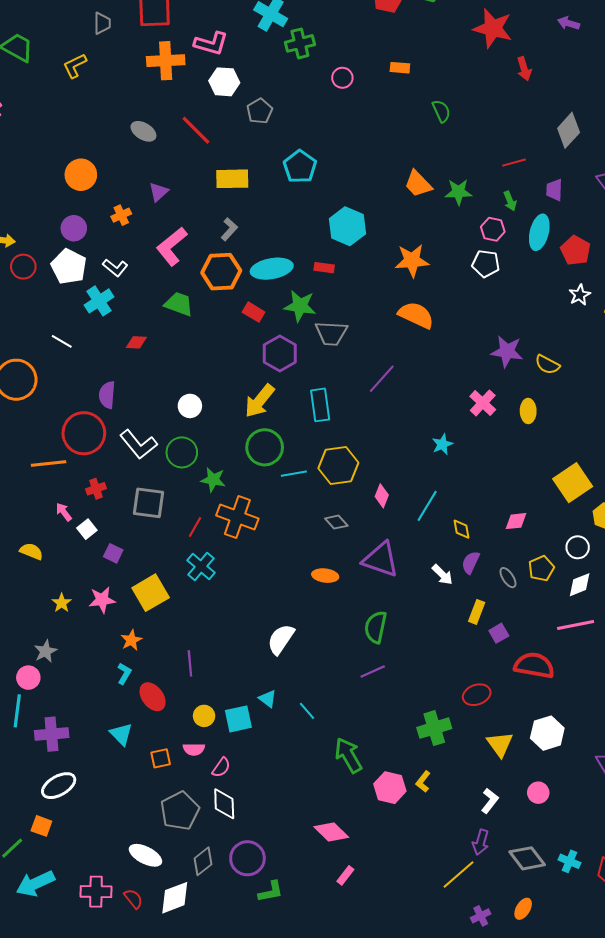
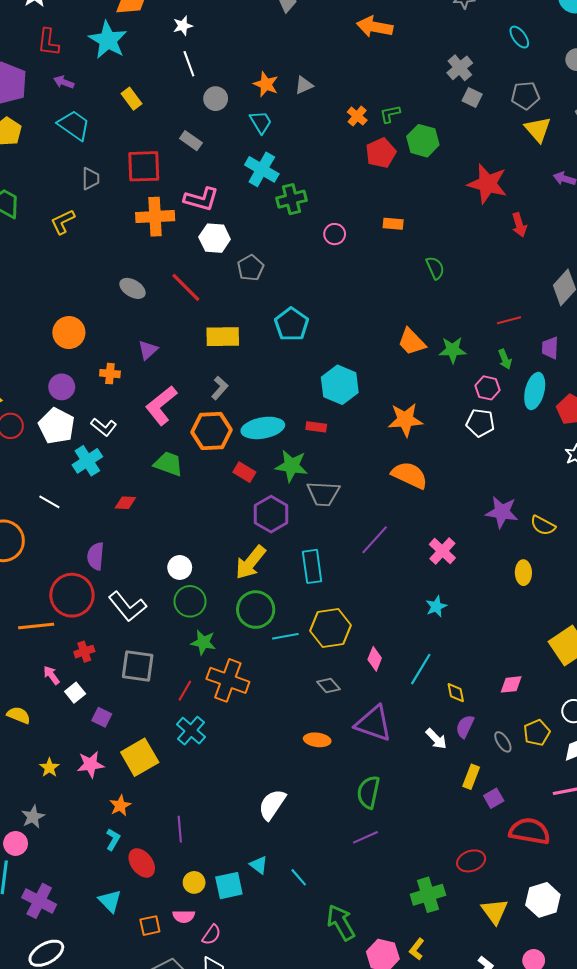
orange cross: (121, 215) -> (110, 374), turned 30
pink cross: (483, 403) -> (442, 551), moved
green circle: (182, 452) -> (190, 601), moved
purple cross: (52, 734) -> (39, 901), turned 32

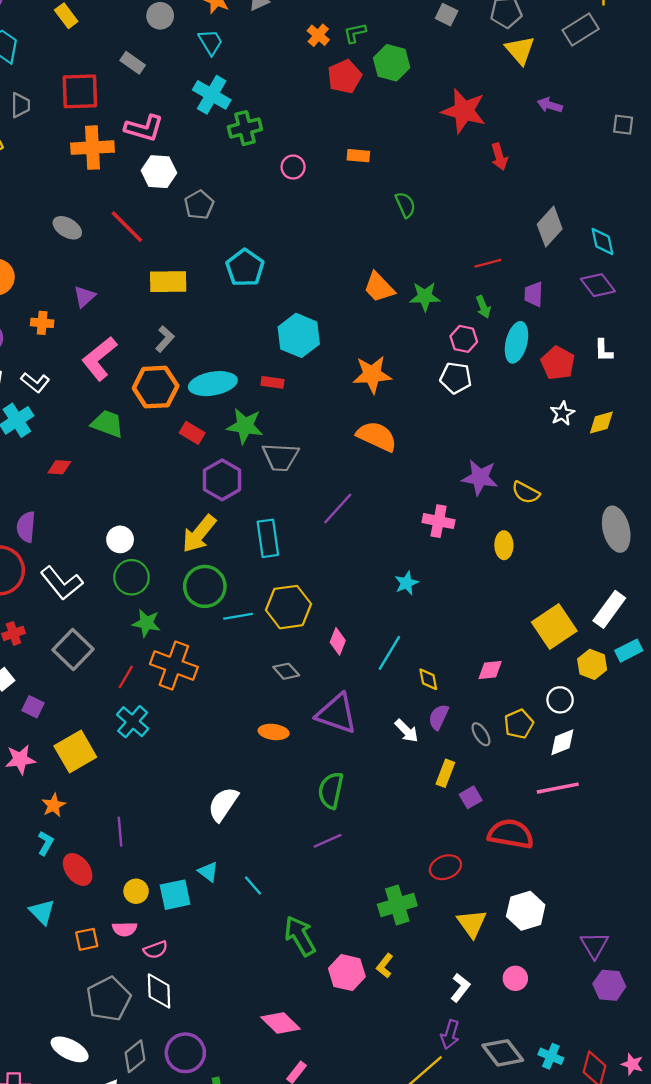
pink cross: (442, 551) -> (439, 521), moved, turned -32
gray square: (138, 666) -> (73, 649), turned 36
pink semicircle: (212, 935) -> (156, 950), turned 35

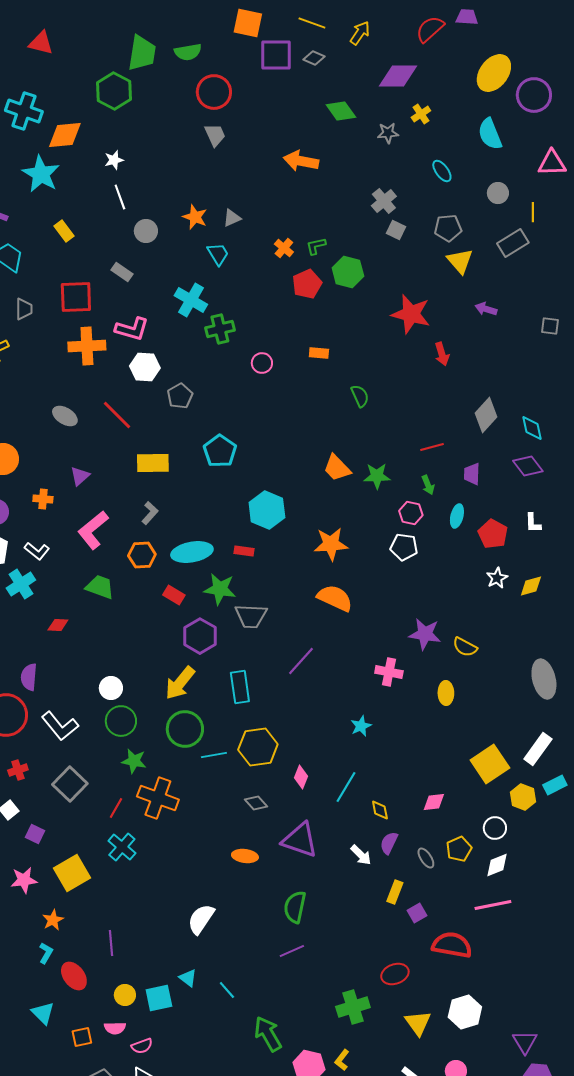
cyan trapezoid: (211, 42) -> (218, 254), moved
cyan ellipse: (516, 342) -> (457, 516), size x0.7
orange hexagon: (156, 387) -> (142, 555), size x0.7

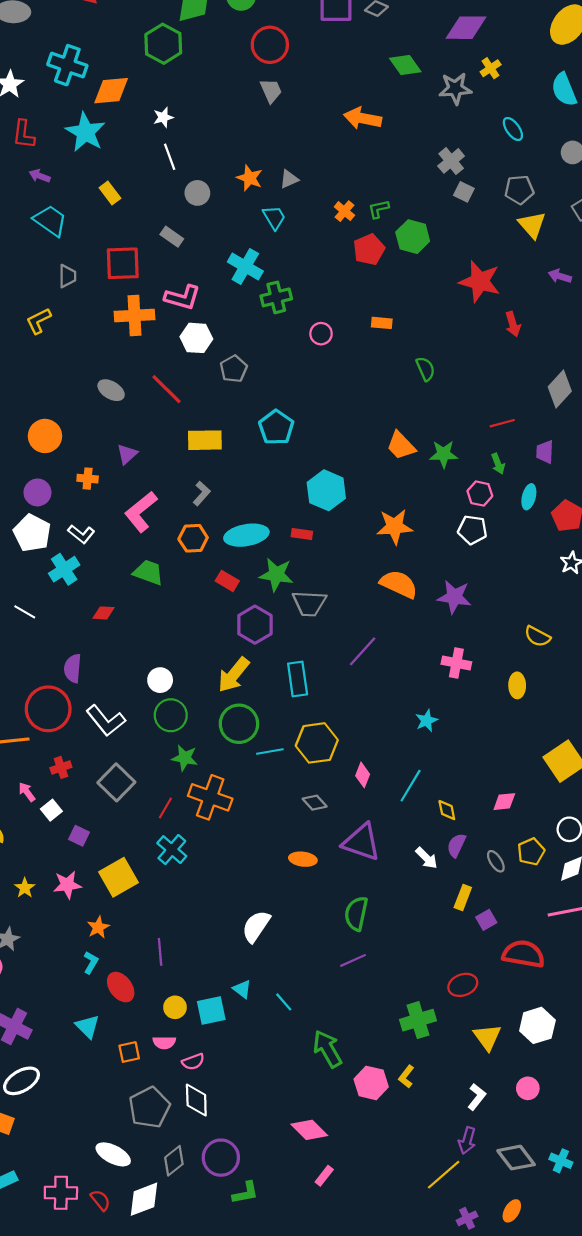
gray star: (388, 133) -> (455, 88), size x1.4
purple star: (425, 634) -> (454, 597), moved

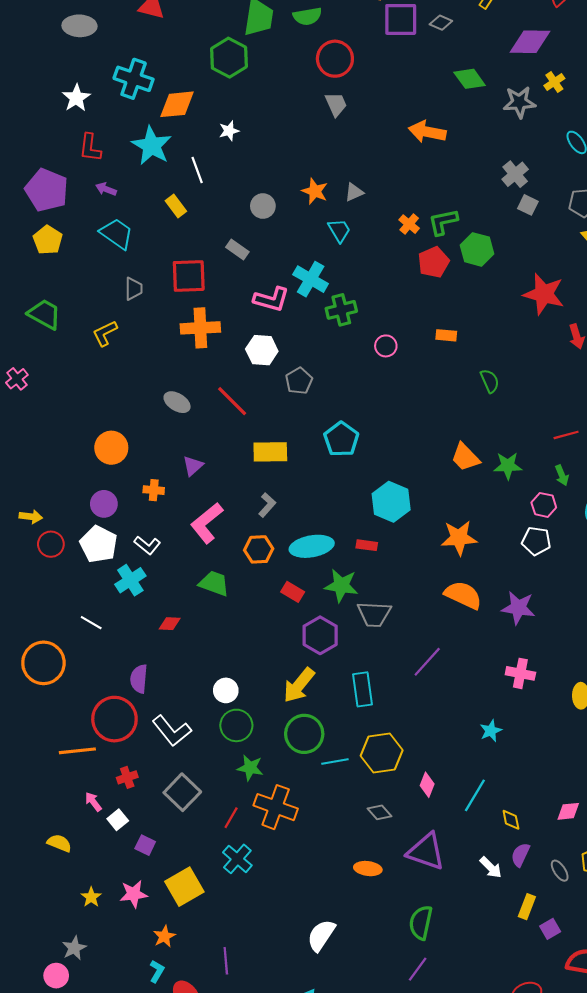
white line: (170, 157) -> (197, 170), moved
green L-shape: (379, 209) -> (443, 222), size x1.4
pink L-shape: (182, 297) -> (271, 299), moved
purple line: (353, 960) -> (418, 969), turned -30

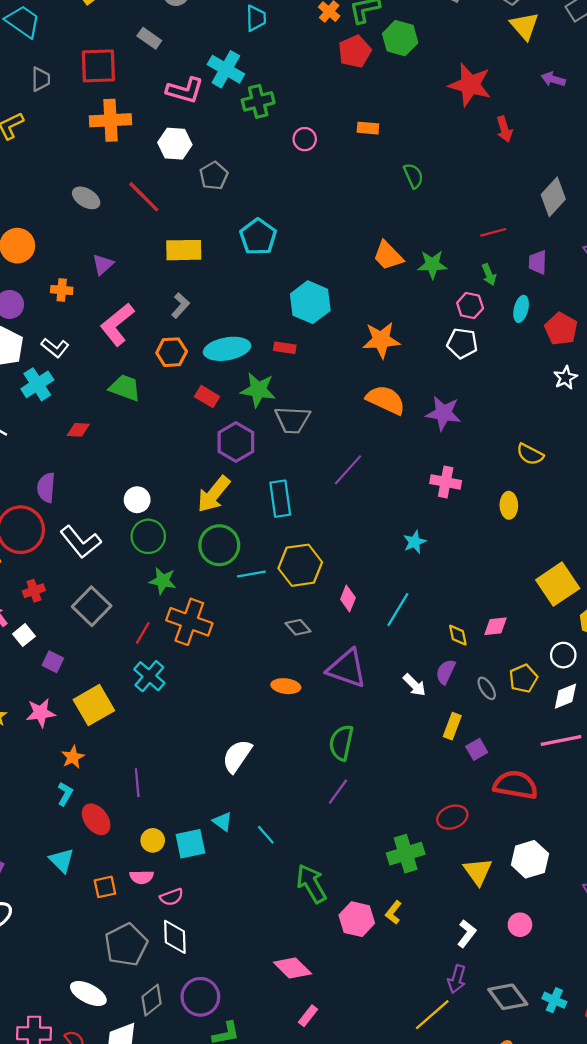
cyan trapezoid: (339, 230) -> (256, 18), turned 30
yellow diamond: (511, 820) -> (458, 635), moved

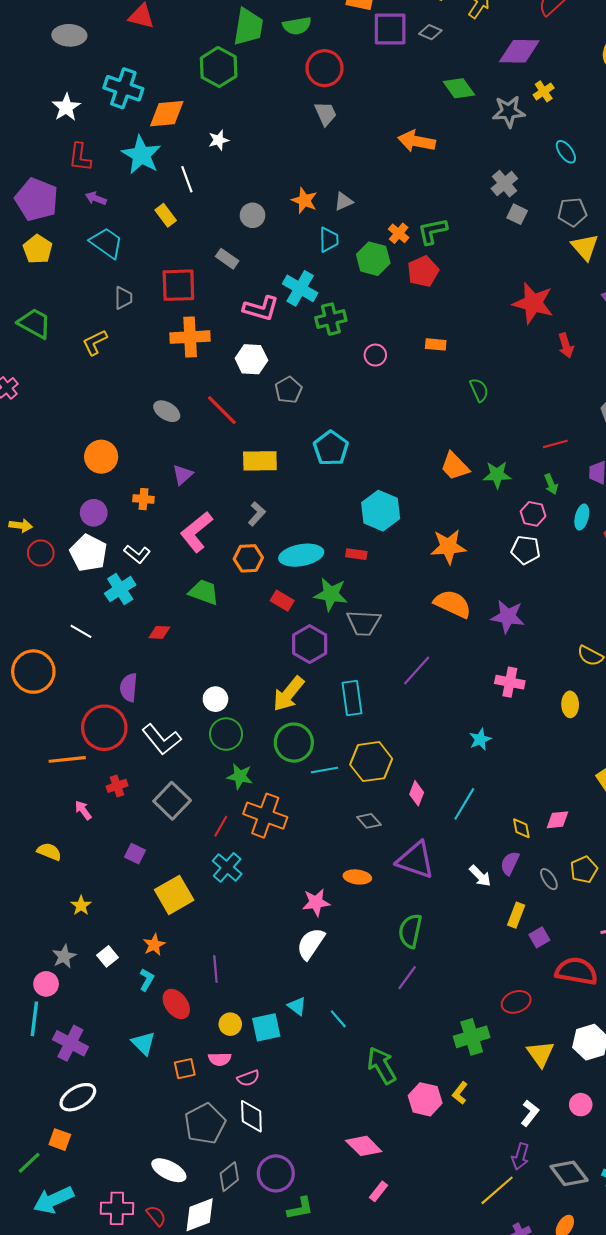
green hexagon: (400, 38) -> (373, 259), moved
white square: (24, 635) -> (107, 956), moved
pink star: (41, 713) -> (316, 902), moved

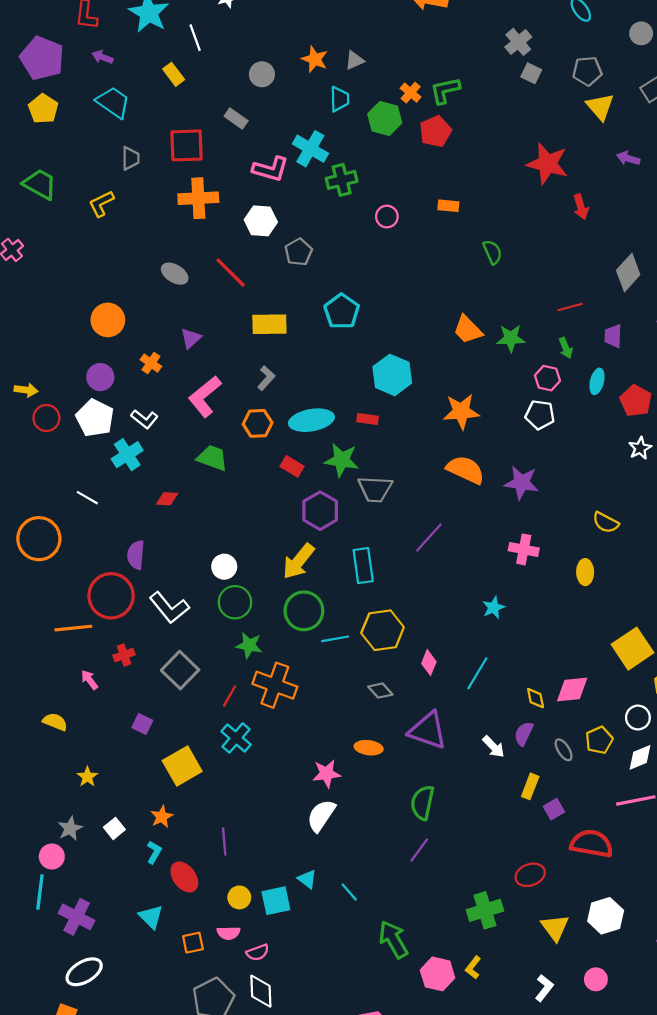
orange cross: (143, 499) -> (151, 363), turned 30
pink diamond: (557, 820) -> (572, 689), size x1.4

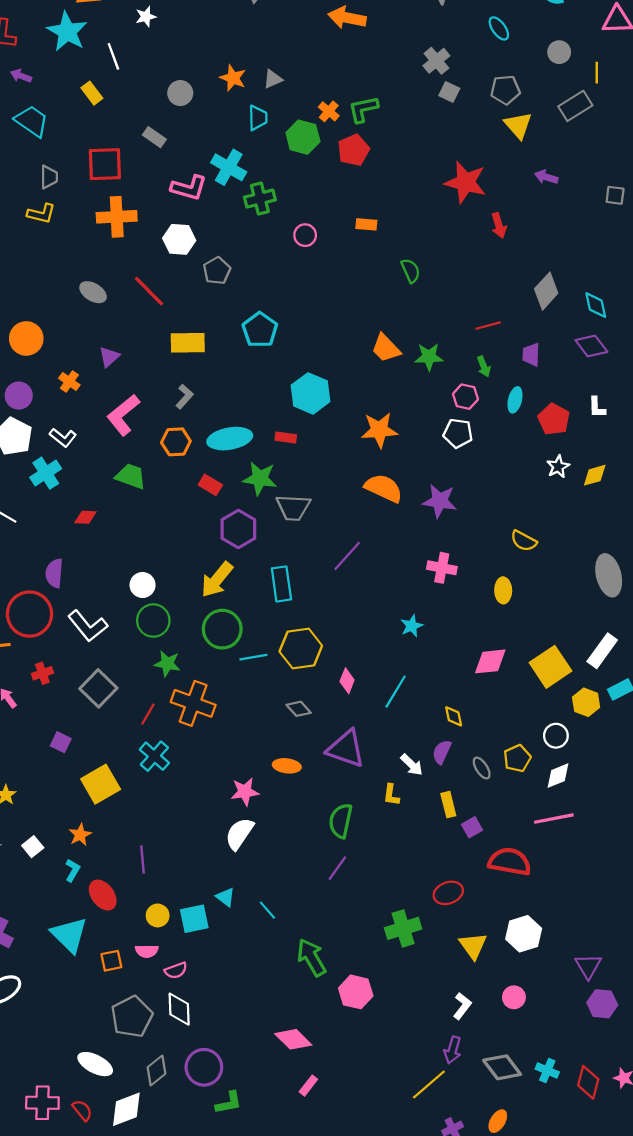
yellow L-shape: (101, 204) -> (41, 214), moved, turned -140
pink diamond: (572, 689) -> (490, 661), moved
yellow rectangle: (530, 786) -> (448, 805), turned -35
cyan triangle: (151, 917) -> (69, 935), size x1.5
yellow L-shape: (473, 967) -> (391, 795), moved, turned -30

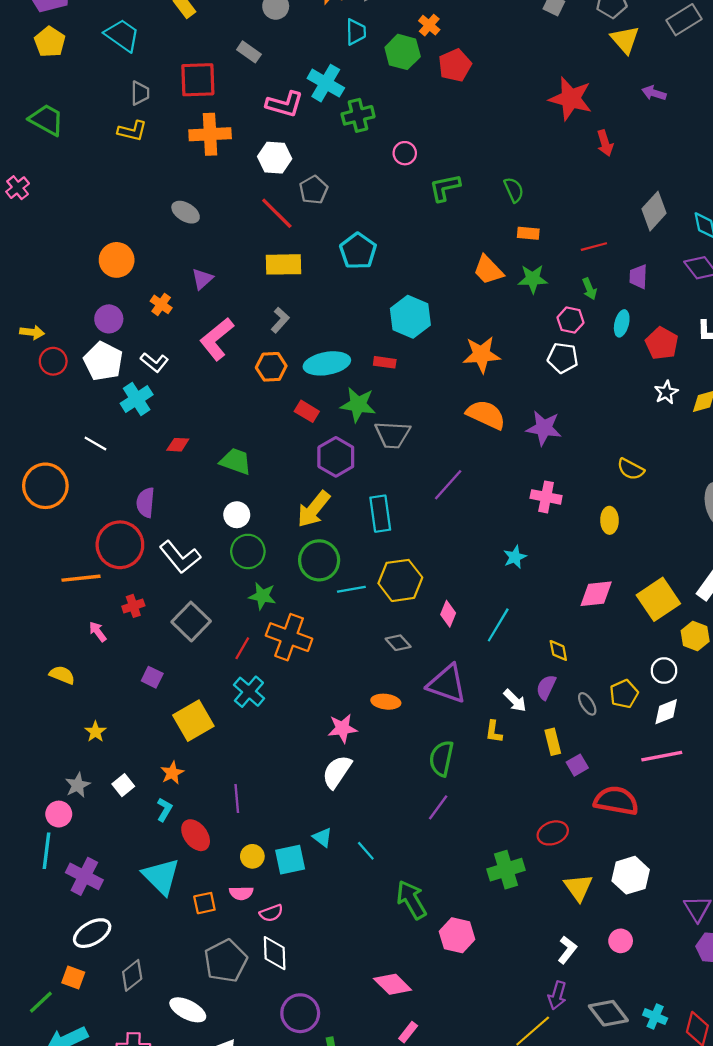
green L-shape: (363, 109) -> (445, 188), moved
orange rectangle: (366, 224) -> (528, 233), moved
red line: (149, 291) -> (277, 213), moved
green trapezoid: (131, 476) -> (236, 461), moved
gray diamond: (157, 1070) -> (132, 975), moved

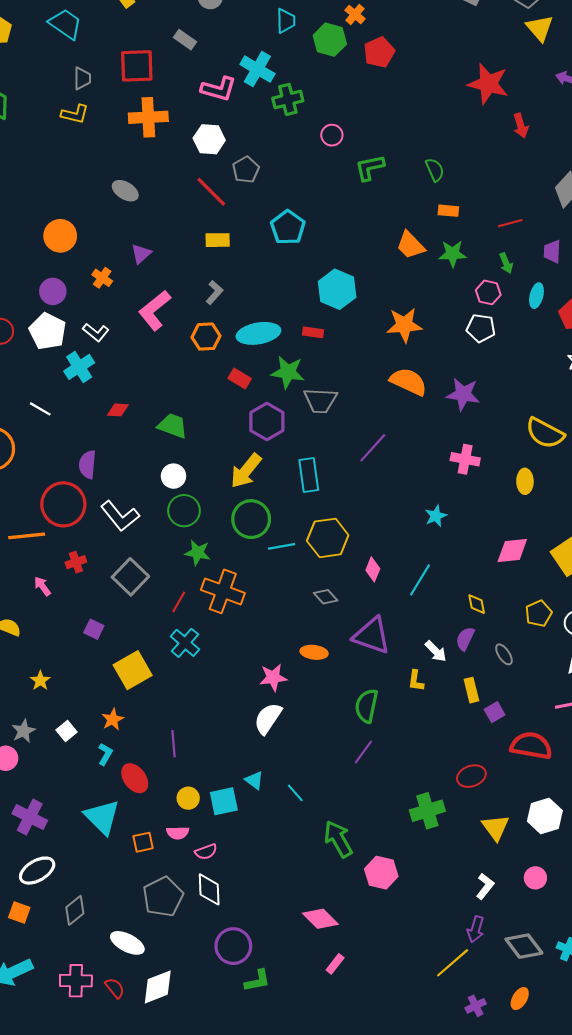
yellow rectangle: (283, 264) -> (218, 240), size x0.7
yellow semicircle: (631, 469) -> (545, 433), size x1.5
yellow pentagon: (624, 694) -> (539, 613), moved

